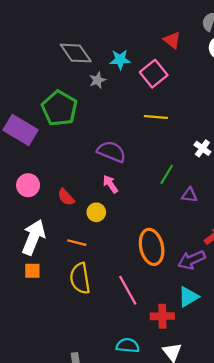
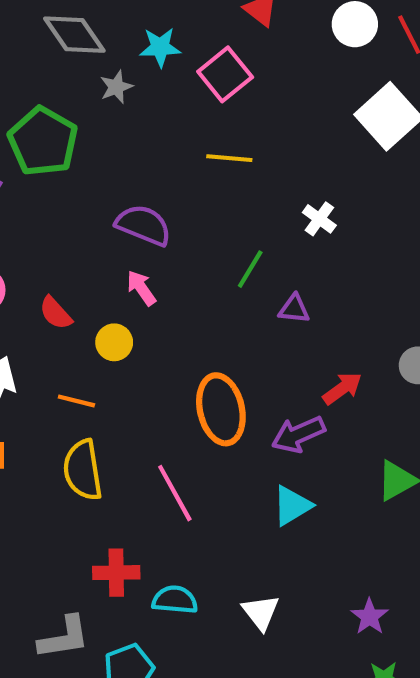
red cross: (162, 316) -> (116, 573), moved

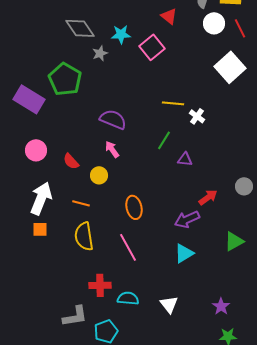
yellow line: (229, 158) -> (173, 103), moved
orange ellipse: (221, 409) -> (134, 207), moved, size x0.7

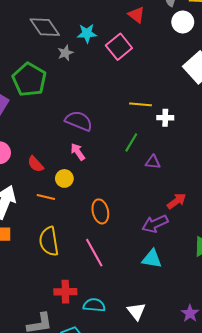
white cross: (197, 116) -> (165, 118), turned -35
orange line: (81, 203) -> (46, 197), moved
cyan triangle: (184, 253) -> (152, 259), turned 40

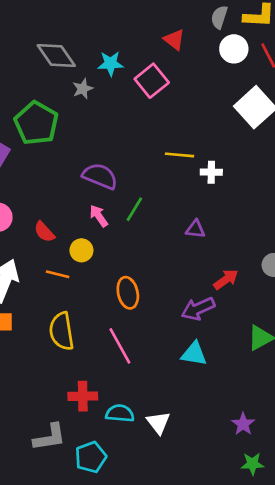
green line: (131, 142) -> (134, 209), moved
white triangle: (136, 311) -> (158, 423), moved

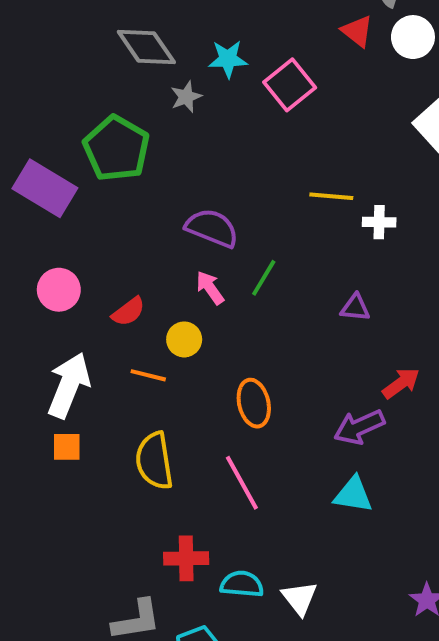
red triangle: (174, 40) -> (357, 31), moved
red semicircle: (44, 232) -> (128, 312), turned -85

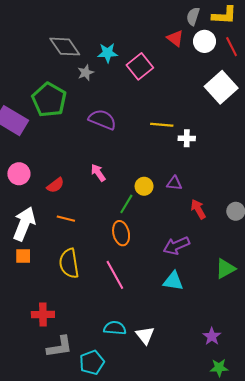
purple semicircle: (212, 228) -> (102, 120), moved
green line: (264, 278) -> (126, 204), moved
yellow circle: (184, 339) -> (144, 186), moved
red arrow: (401, 383) -> (198, 209), moved, turned -84
red cross: (186, 558) -> (43, 314), moved

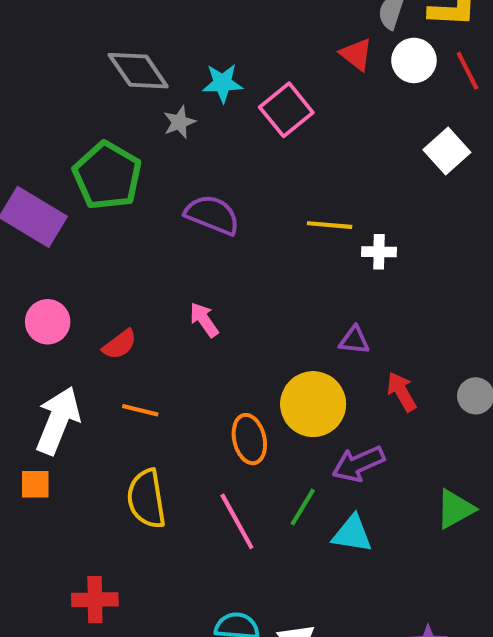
white square: (221, 87) -> (447, 151), size x0.7
yellow circle: (144, 186) -> (313, 404), moved, size x1.8
green line: (126, 204) -> (303, 507), moved
orange square: (23, 256) -> (35, 484), moved

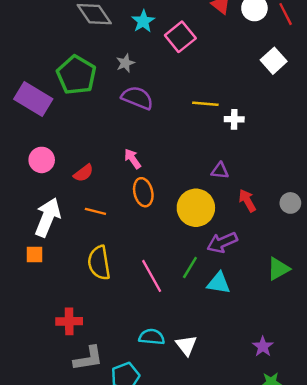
cyan star: (223, 83) -> (143, 21), turned -30
gray star: (179, 122) -> (125, 63), moved
orange ellipse: (249, 439) -> (143, 192), moved

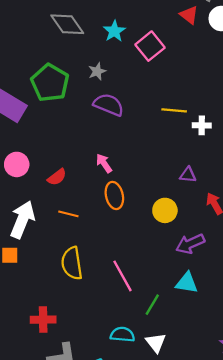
yellow circle: (196, 208) -> (165, 210), size x0.7
green line: (190, 268) -> (152, 305), moved

